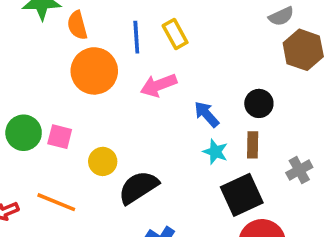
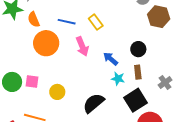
yellow rectangle: (175, 34) -> (96, 22), moved
blue line: (136, 37) -> (67, 22), turned -66
pink arrow: (159, 85) -> (82, 46), turned -84
black semicircle: (138, 187) -> (94, 103), moved

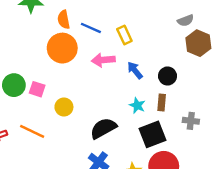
orange semicircle: (34, 19) -> (64, 20), moved
pink arrow: (82, 46) -> (103, 60), turned 96
blue arrow: (111, 59) -> (135, 70), moved
gray cross: (165, 83) -> (191, 121), turned 32

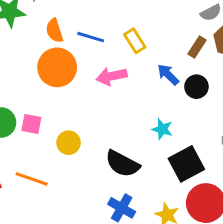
blue arrow: (135, 70) -> (168, 75), moved
brown rectangle: (162, 103) -> (197, 47), moved, turned 35
black semicircle: (103, 128) -> (122, 164), turned -116

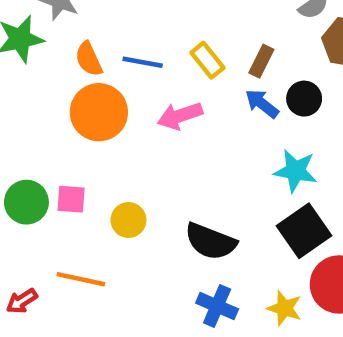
brown rectangle: (197, 47) -> (261, 61), moved
black circle: (196, 87) -> (304, 99), moved
cyan star: (162, 129) -> (295, 171), moved, size x1.4

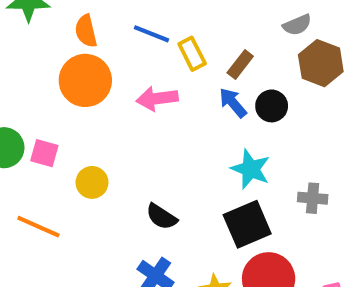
blue line: (143, 62) -> (152, 34), moved
black semicircle: (211, 241) -> (162, 217), size x0.7

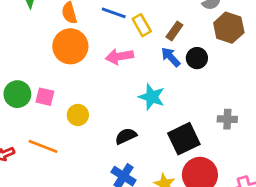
cyan star: (251, 169) -> (152, 97), moved
black semicircle: (162, 217) -> (126, 136), turned 125

